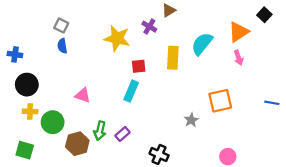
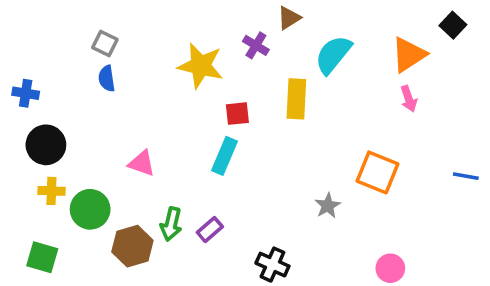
cyan semicircle: (202, 44) -> (333, 55), moved
orange square: (220, 101) -> (377, 172), turned 35

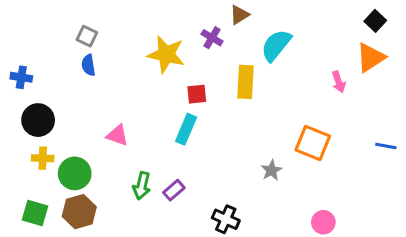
orange triangle: (409, 55) -> (371, 57), moved
brown hexagon: (132, 246) -> (79, 212), moved

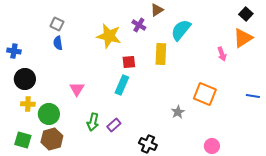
pink triangle: (117, 135) -> (77, 89), turned 42

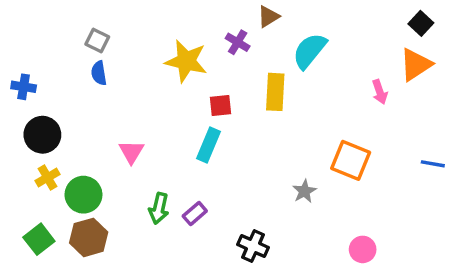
yellow cross: (28, 104) -> (48, 178), turned -32
green square: (23, 140) -> (39, 239), turned 36

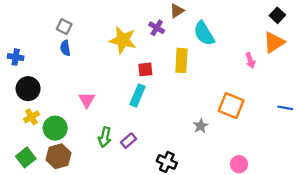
cyan semicircle: (310, 51) -> (204, 33), turned -70

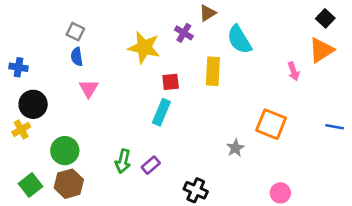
pink triangle: (87, 100) -> (89, 88), moved
yellow cross: (31, 117) -> (21, 129), moved

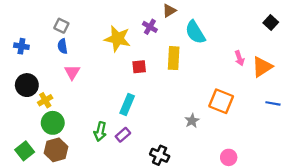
black square: (325, 18) -> (271, 22), moved
orange triangle: (321, 50) -> (262, 67), moved
blue cross: (19, 67) -> (21, 46), moved
cyan rectangle: (161, 112) -> (127, 105), moved
yellow cross: (21, 129) -> (45, 100), moved

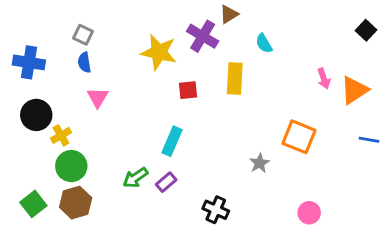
purple cross: (150, 27) -> (203, 36), size x1.5
cyan semicircle: (195, 32) -> (264, 43), size x0.6
blue cross: (21, 46) -> (29, 62), size x1.5
green arrow: (100, 131) -> (135, 178), turned 42

